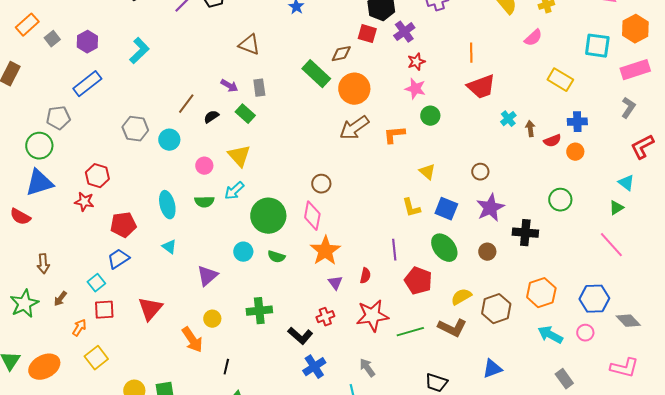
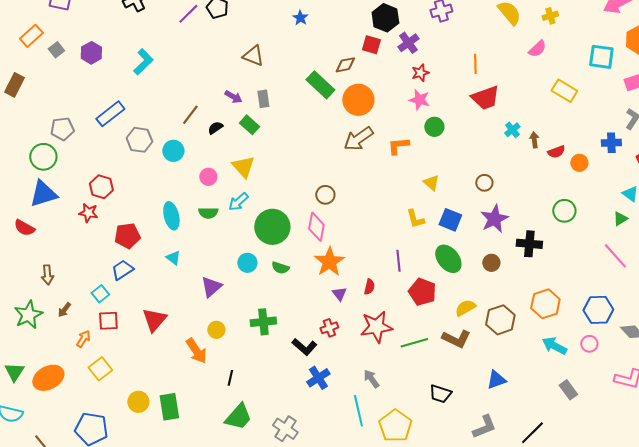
blue rectangle: (87, 84) -> (110, 114), moved
blue cross: (577, 122) -> (611, 143), moved

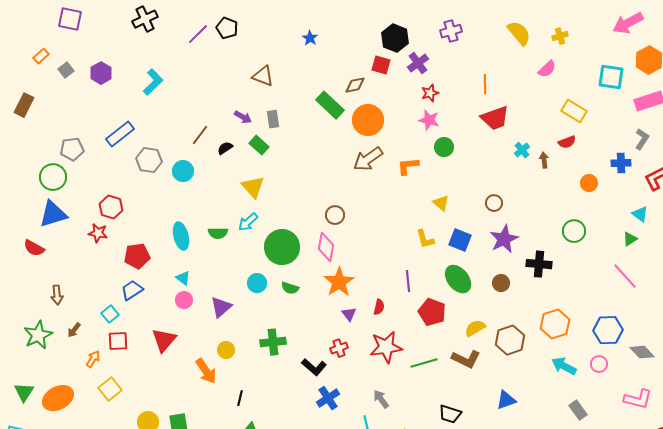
orange rectangle: (31, 36) -> (41, 56), size x0.7
red semicircle: (556, 152) -> (567, 142), moved
pink circle: (208, 177) -> (184, 300), moved

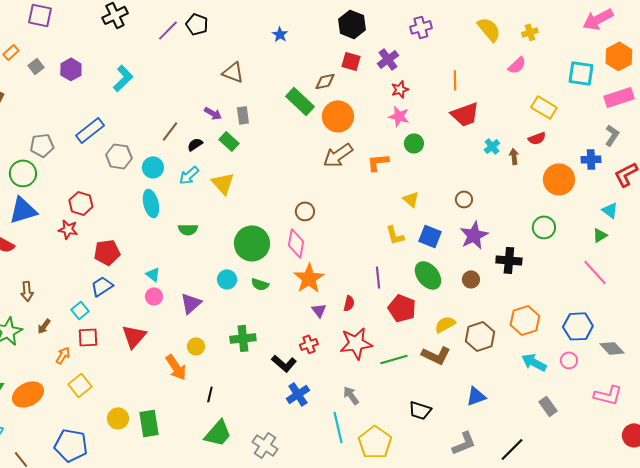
black hexagon: (395, 38) -> (352, 24), moved
orange circle: (589, 183) -> (559, 179), size x1.8
cyan arrow: (248, 222) -> (189, 175), moved
cyan ellipse: (181, 236) -> (151, 203), moved

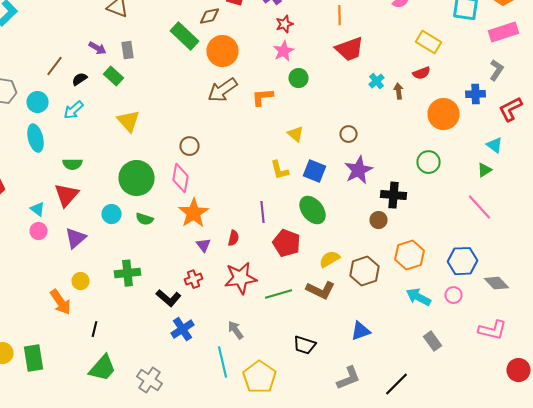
pink star: (399, 116) -> (284, 51), turned 30
yellow triangle: (223, 183) -> (128, 121), moved
brown circle: (471, 279) -> (378, 220), moved
red triangle: (134, 336) -> (66, 195), moved

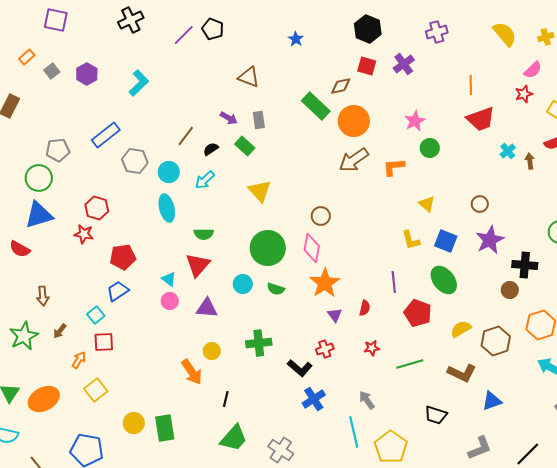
red star: (284, 24) -> (524, 94), moved
purple triangle: (76, 238) -> (207, 308), turned 45
red star: (240, 278) -> (372, 348), size x0.5
brown L-shape: (320, 290) -> (462, 373), moved

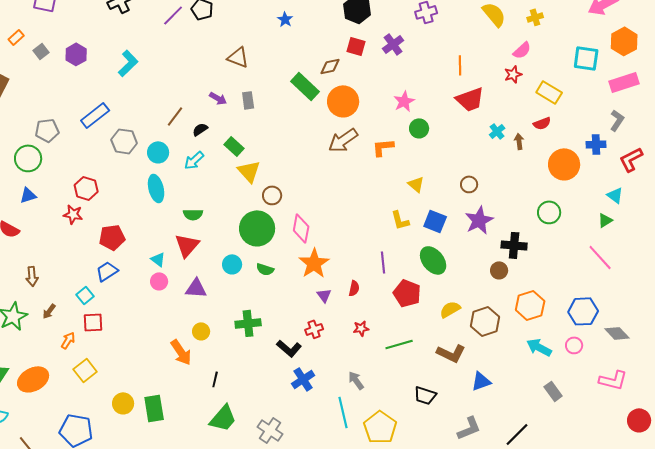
green rectangle: (245, 146) -> (234, 146), moved
blue triangle: (39, 215) -> (28, 195), size x0.6
brown circle: (321, 216) -> (272, 195), moved

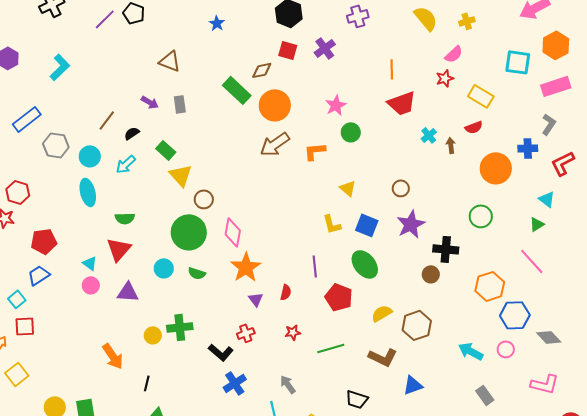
orange hexagon: (530, 305) -> (490, 286), moved
yellow circle: (201, 331) -> (153, 335), moved

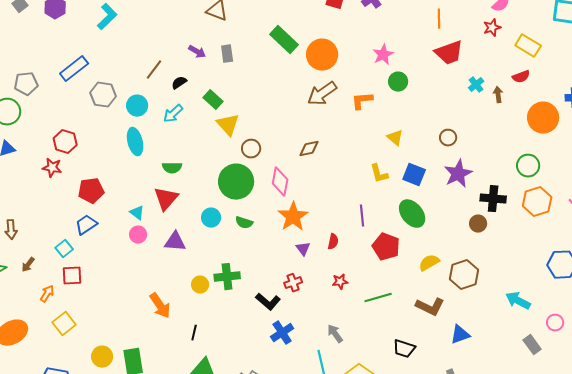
brown diamond: (262, 70) -> (309, 149), moved
orange hexagon: (490, 286) -> (537, 202), moved
pink circle: (506, 349) -> (555, 323), moved

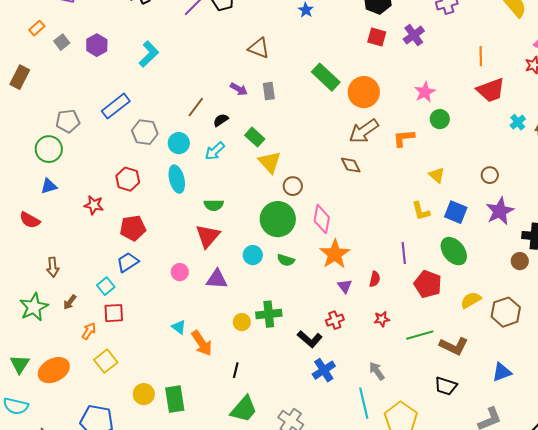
red hexagon: (65, 142) -> (128, 179), moved
brown diamond: (309, 149) -> (351, 165), moved, turned 75
cyan triangle: (137, 213) -> (179, 327), moved
brown L-shape: (430, 307) -> (454, 346), moved

